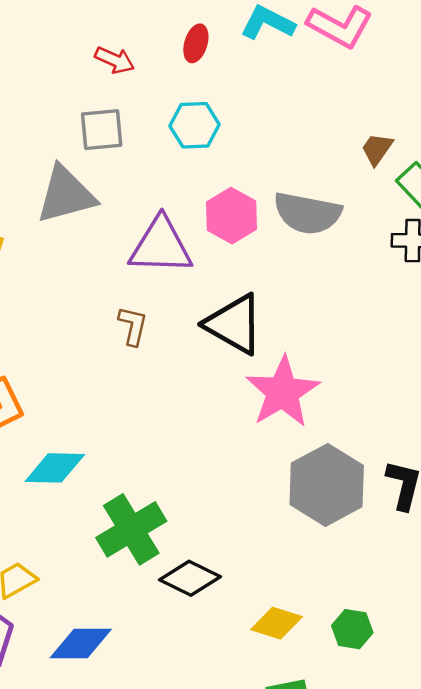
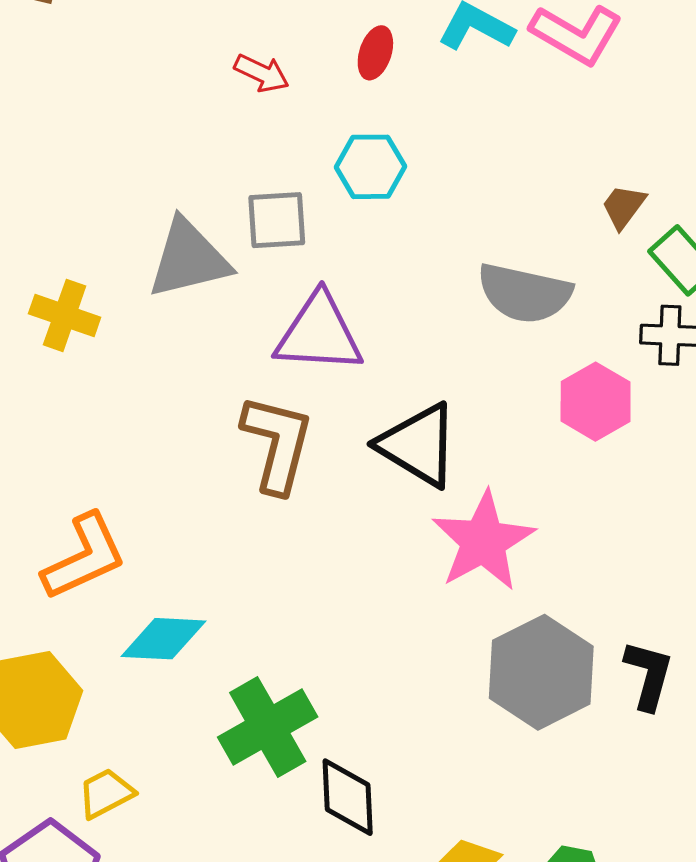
gray square: (102, 130) -> (277, 220), moved
pink hexagon: (231, 216) -> (596, 402), moved
brown L-shape: (133, 326) -> (277, 444), size x1.8
black diamond: (190, 578) -> (348, 797), turned 60

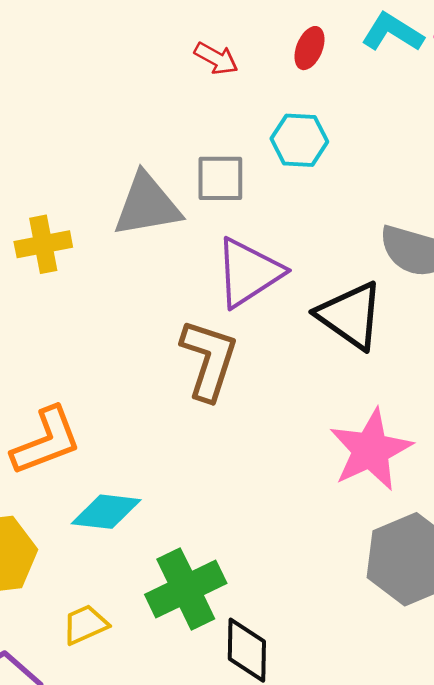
yellow cross: (65, 315) -> (43, 244), turned -34
purple triangle: (319, 333) -> (249, 273), turned -40
black triangle: (418, 445) -> (350, 315), moved
yellow trapezoid: (106, 793) -> (85, 625), moved

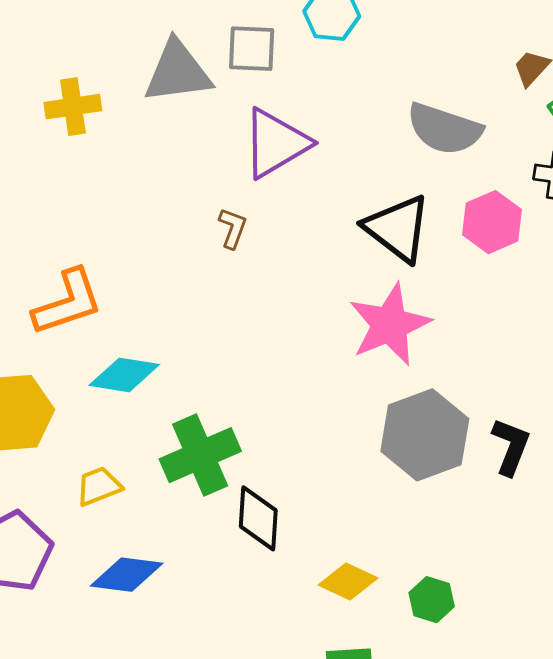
black triangle: (350, 315) -> (398, 228), moved
brown L-shape: (209, 360) -> (233, 228), size x0.5

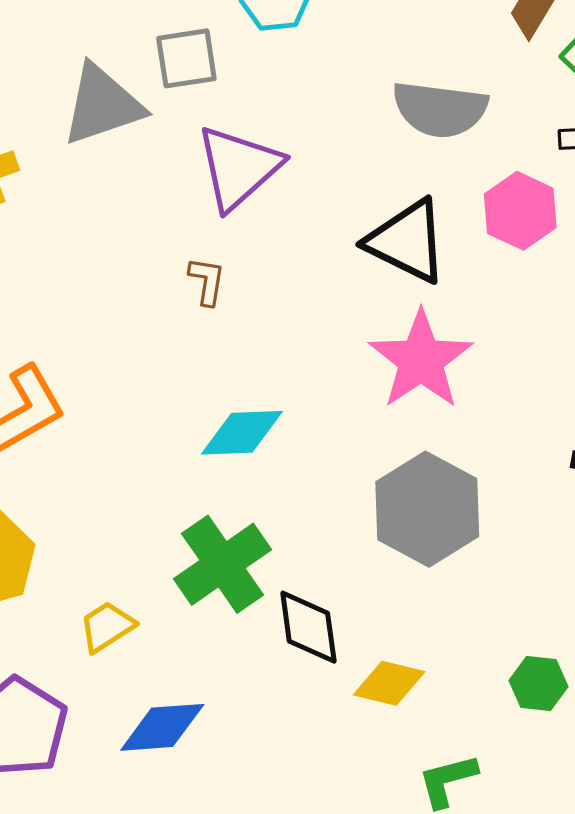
cyan diamond: (124, 375) -> (242, 433), moved
gray hexagon: (425, 435) -> (427, 509), moved
yellow diamond: (348, 581) -> (389, 683), moved

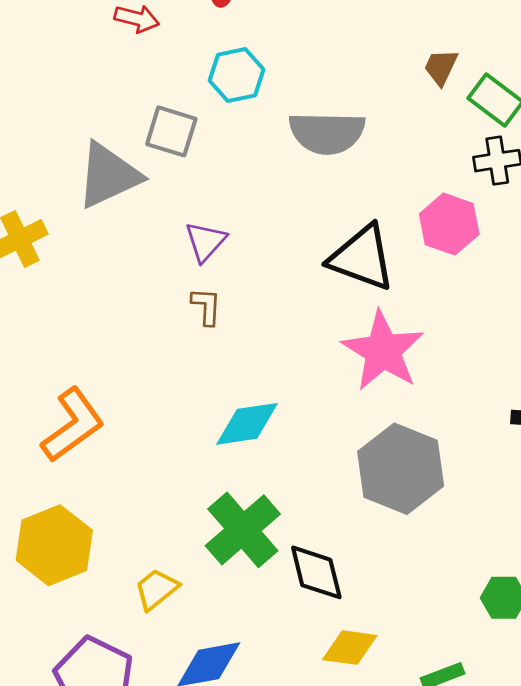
gray square: (186, 58) -> (171, 131), turned 32
gray semicircle: (440, 109) -> (327, 133), moved
purple triangle: (239, 168) -> (206, 242), moved, size x0.6
yellow diamond: (389, 683) -> (350, 648), moved

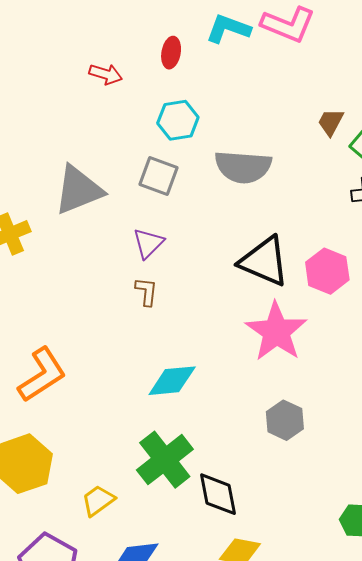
gray square: (171, 131) -> (159, 176), moved
pink hexagon: (449, 224) -> (327, 271), moved
gray hexagon: (401, 469) -> (285, 420), size x0.6

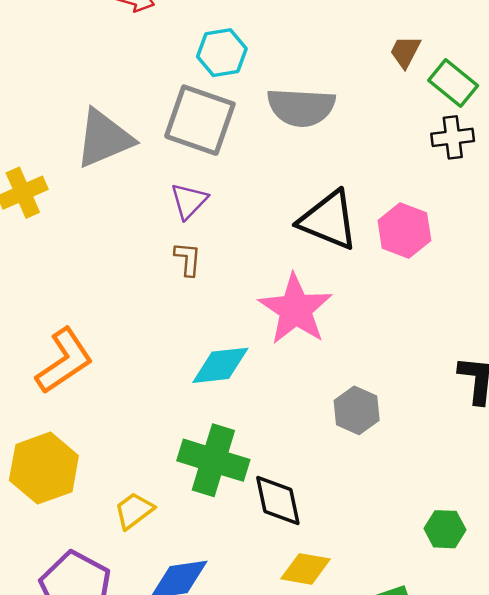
gray square: (159, 176) -> (200, 120), size x1.5
pink star: (276, 332) -> (295, 309), moved
green cross: (165, 460) -> (213, 460), turned -34

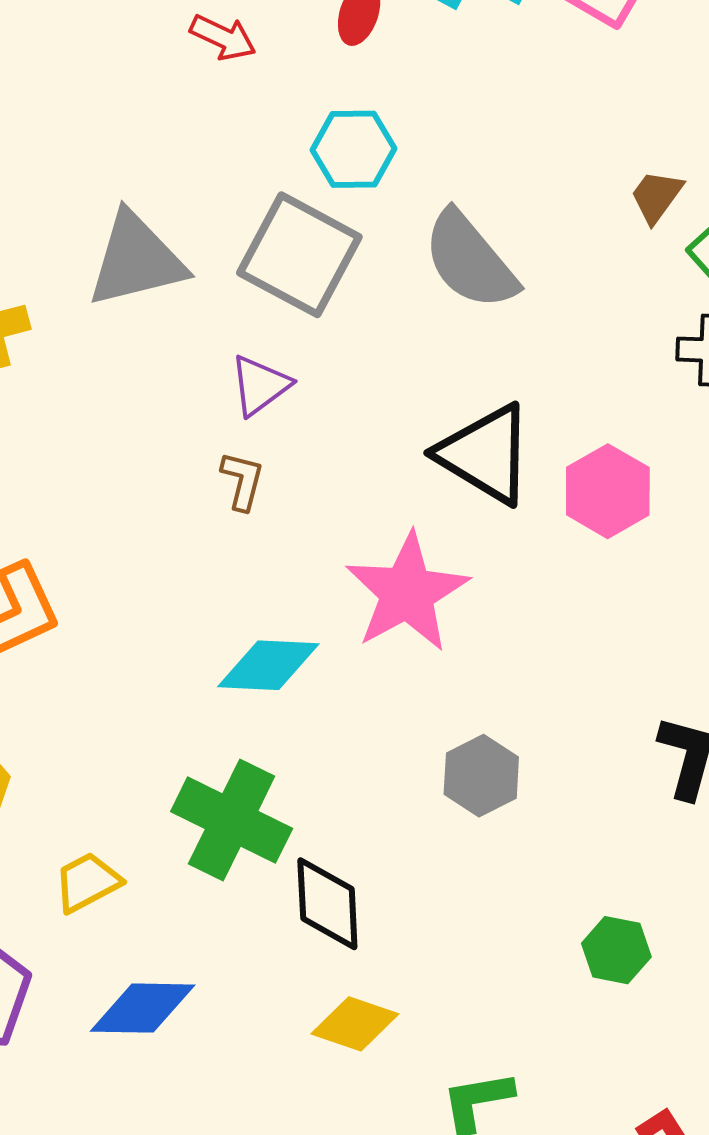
gray semicircle: (301, 107) -> (470, 260), turned 38
green hexagon: (445, 529) -> (616, 950), moved

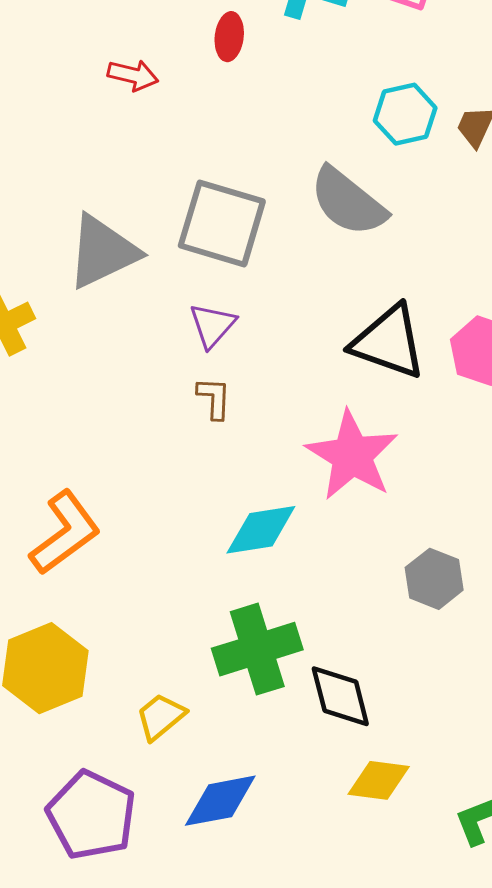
cyan hexagon: (353, 149) -> (405, 114), moved
green cross: (232, 820) -> (257, 649), turned -32

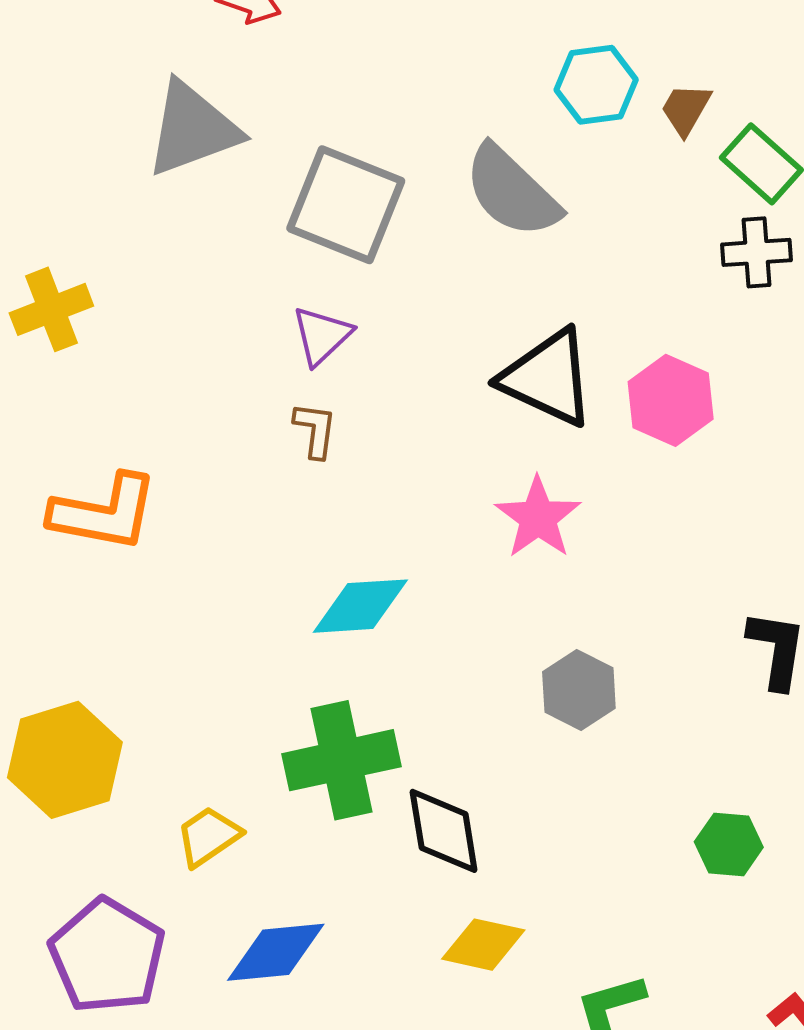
gray triangle: (103, 252) -> (192, 129), moved
pink star: (352, 455) -> (538, 518), moved, size x0.7
orange L-shape: (65, 533) -> (104, 513), moved, turned 42

